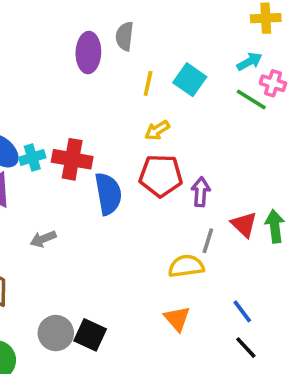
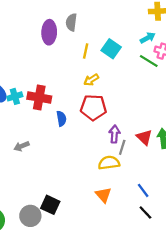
purple arrow: (201, 192) -> (114, 134), moved
blue semicircle: (108, 194) -> (61, 119), size x0.6
gray circle: (56, 333) -> (30, 216), moved

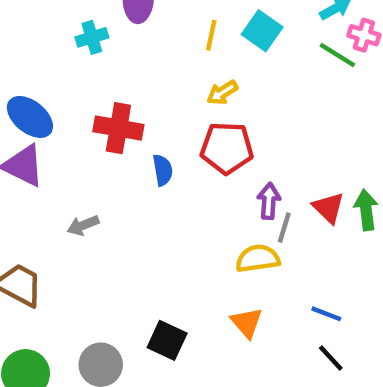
cyan cross: (15, 96) -> (92, 37), moved
blue line: (143, 190) -> (326, 314), turned -32
black square: (50, 205) -> (167, 340), moved

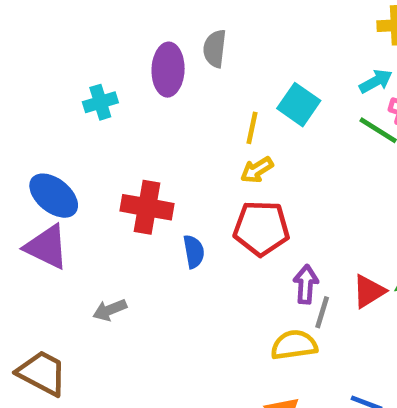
yellow line: (211, 35) -> (252, 128), moved
cyan cross: (92, 37) -> (100, 102), moved
red triangle: (329, 208) -> (369, 291), turned 44

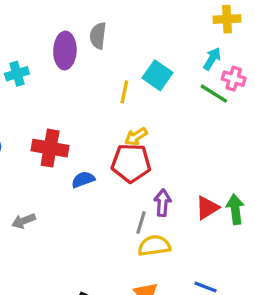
cyan arrow: (376, 81) -> (212, 59), turned -30
yellow arrow: (257, 170) -> (136, 137), moved
blue semicircle: (194, 252) -> (83, 180), turned -100
gray line: (322, 312) -> (141, 223), moved

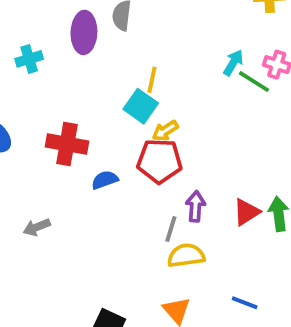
cyan arrow: (212, 59) -> (233, 63), moved
cyan square: (158, 75) -> (141, 106), moved

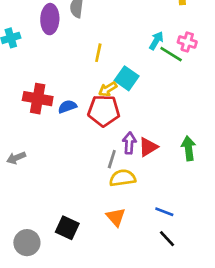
cyan square: (141, 106) -> (127, 78), moved
blue semicircle: (105, 180) -> (67, 107), moved
red triangle: (246, 212) -> (148, 147), moved

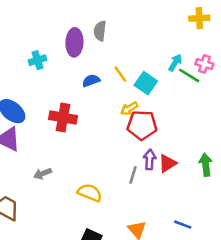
yellow line: (98, 53) -> (120, 74), turned -48
cyan square: (127, 78) -> (146, 83), moved
blue semicircle: (67, 107) -> (91, 81), moved
red pentagon: (104, 111) -> (142, 125), moved
yellow semicircle: (123, 178) -> (90, 193), moved, turned 30

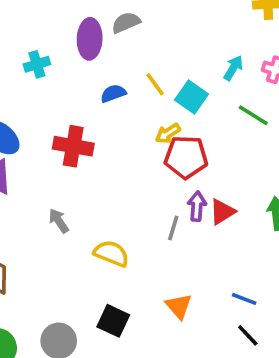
gray semicircle: (100, 31) -> (126, 22), turned 60
green line: (189, 75) -> (253, 115), moved
gray arrow: (43, 174) -> (59, 221), moved, turned 78

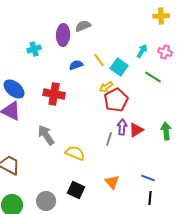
red pentagon: (186, 157) -> (116, 100), turned -30
gray arrow: (59, 221) -> (46, 135), size x1.5
black line: (248, 335) -> (150, 198), turned 48

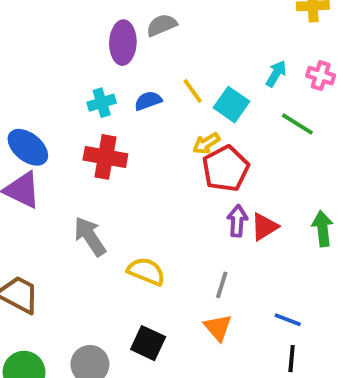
cyan cross: (34, 49) -> (102, 103), moved
gray line: (109, 139) -> (222, 285), moved

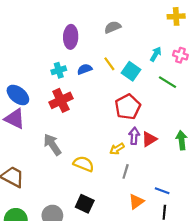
gray semicircle: (162, 25) -> (113, 27), moved
yellow arrow: (206, 143) -> (117, 149), moved
red cross: (105, 157) -> (61, 100), turned -35
orange triangle: (218, 328) -> (136, 202), moved, turned 35

